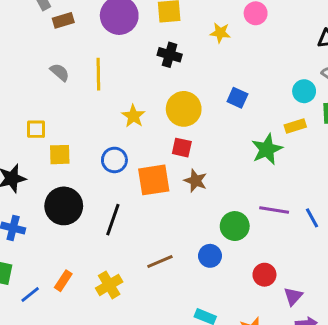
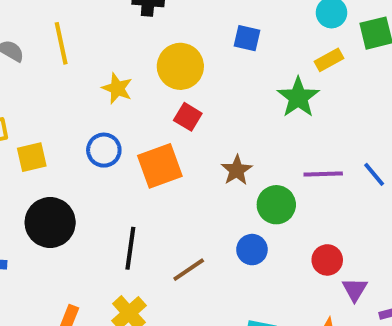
red square: (182, 148) -> (188, 117), turned 30
brown star: (196, 181) -> (237, 170), moved, turned 30
black line: (113, 220) -> (130, 248), moved
purple triangle: (293, 296) -> (355, 289), moved

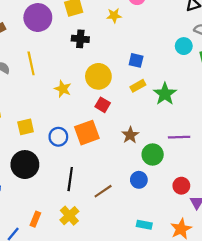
yellow rectangle: (329, 60) -> (138, 86), moved
blue circle: (104, 150) -> (58, 137), moved
yellow square: (32, 157) -> (26, 127), moved

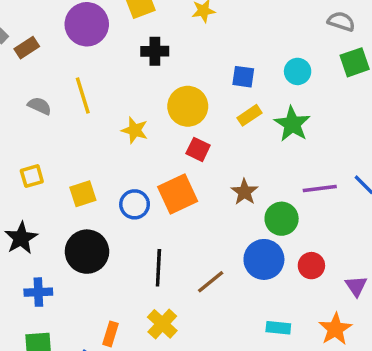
cyan circle: (184, 46) -> (298, 71), moved
blue circle: (139, 180) -> (264, 259), size x1.5
red circle: (181, 186) -> (311, 266), moved

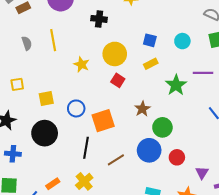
gray semicircle: (40, 106) -> (27, 43), turned 40
green star: (292, 124) -> (176, 85), moved
purple line: (320, 188) -> (203, 73), moved
orange square: (178, 194) -> (103, 121), moved
orange rectangle: (111, 334) -> (53, 184), turned 32

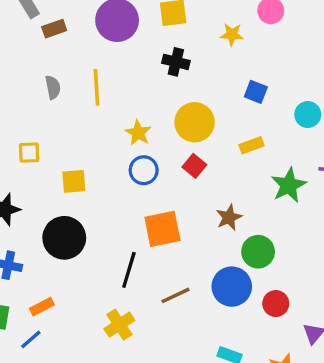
blue square: (150, 40) -> (256, 92), moved
blue circle: (76, 108) -> (144, 170), moved
orange rectangle: (53, 184) -> (42, 307), moved

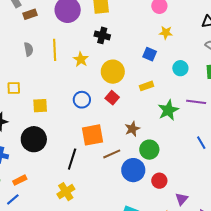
yellow star: (232, 34) -> (166, 33), moved
yellow star: (138, 133) -> (81, 59), moved
brown line: (176, 295) -> (112, 154), moved

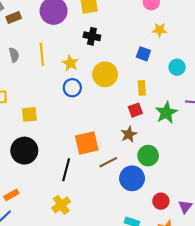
yellow rectangle: (147, 86) -> (142, 88), turned -72
red square: (112, 98) -> (135, 110), moved, turned 32
blue circle: (82, 100) -> (72, 88), moved
red circle: (159, 181) -> (161, 201), moved

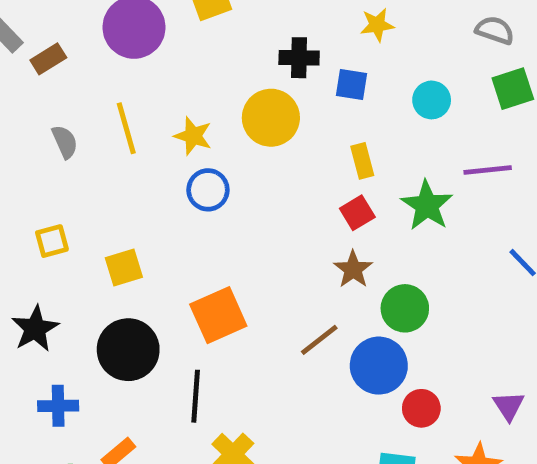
black cross: (92, 36) -> (299, 58), moved
yellow circle: (105, 74) -> (271, 118), moved
orange square: (87, 143) -> (218, 315), moved
black line: (66, 170) -> (196, 396), moved
red circle: (161, 201) -> (421, 408), moved

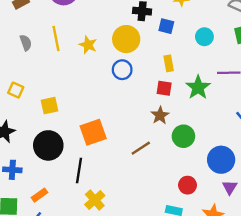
blue circle: (208, 190) -> (122, 70), moved
red square: (357, 213) -> (164, 88), turned 35
yellow square: (52, 241) -> (16, 90), turned 35
blue circle: (379, 366) -> (221, 160), moved

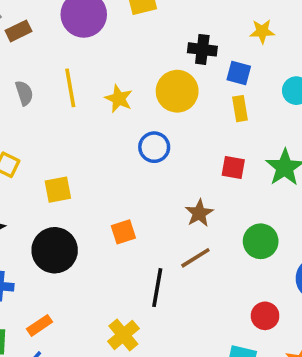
yellow rectangle: (169, 63) -> (240, 109), moved
blue circle: (122, 70) -> (154, 147), moved
brown star: (160, 115) -> (199, 213), moved
orange square: (93, 132) -> (123, 232), size x0.6
black line: (79, 171) -> (157, 288), moved

